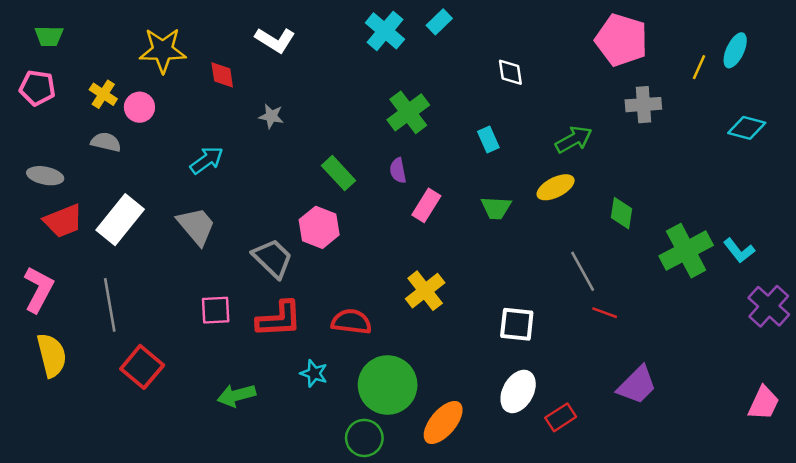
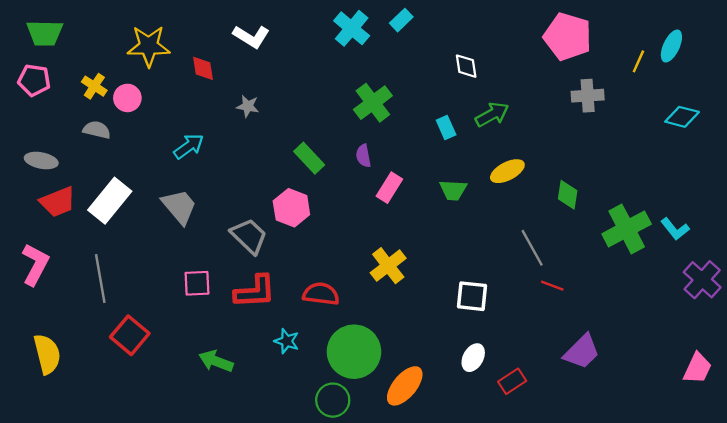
green trapezoid: (49, 36) -> (45, 33), size x1.4
green arrow: (574, 139) -> (492, 114), moved
yellow semicircle: (52, 355) -> (47, 354), moved
white ellipse: (518, 391) -> (473, 358), size x0.7
green arrow: (236, 395) -> (216, 361), turned 36

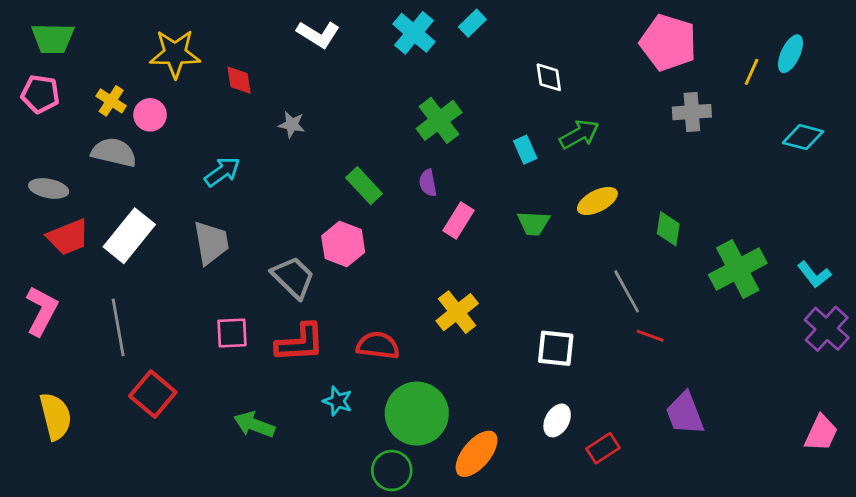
white L-shape: (251, 37) -> (318, 34), moved
gray semicircle: (97, 130) -> (114, 152), size x1.4
gray trapezoid: (179, 207) -> (211, 243), turned 30
cyan L-shape: (675, 229) -> (814, 275), moved
purple trapezoid: (582, 352) -> (685, 414), turned 114

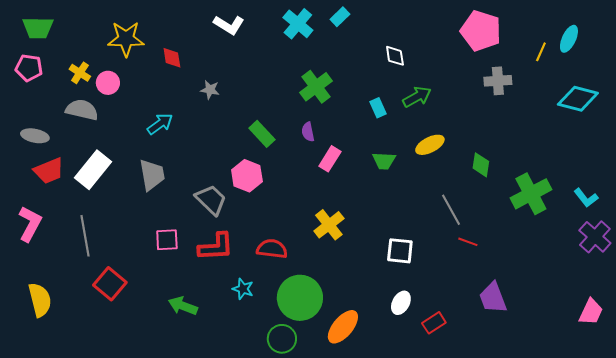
cyan diamond: (803, 137) -> (578, 99), size x1.4

